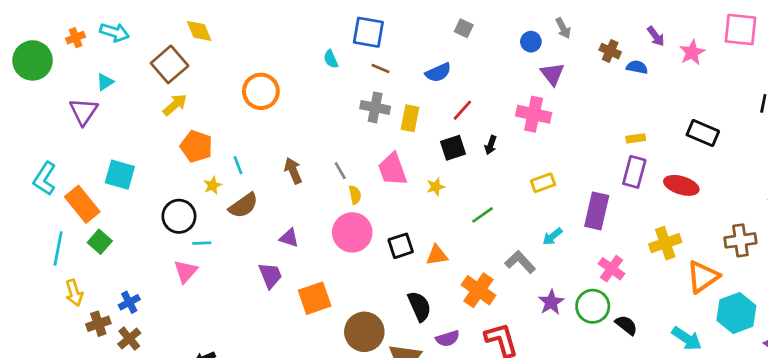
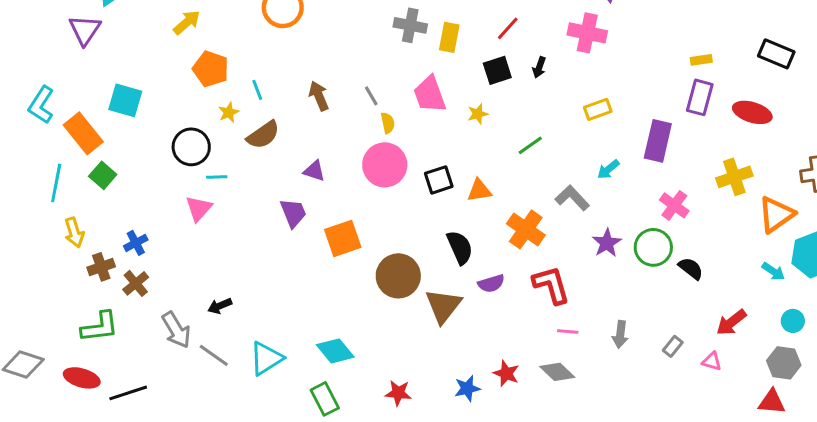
cyan arrow: (687, 339) -> (773, 271), moved, size x0.7

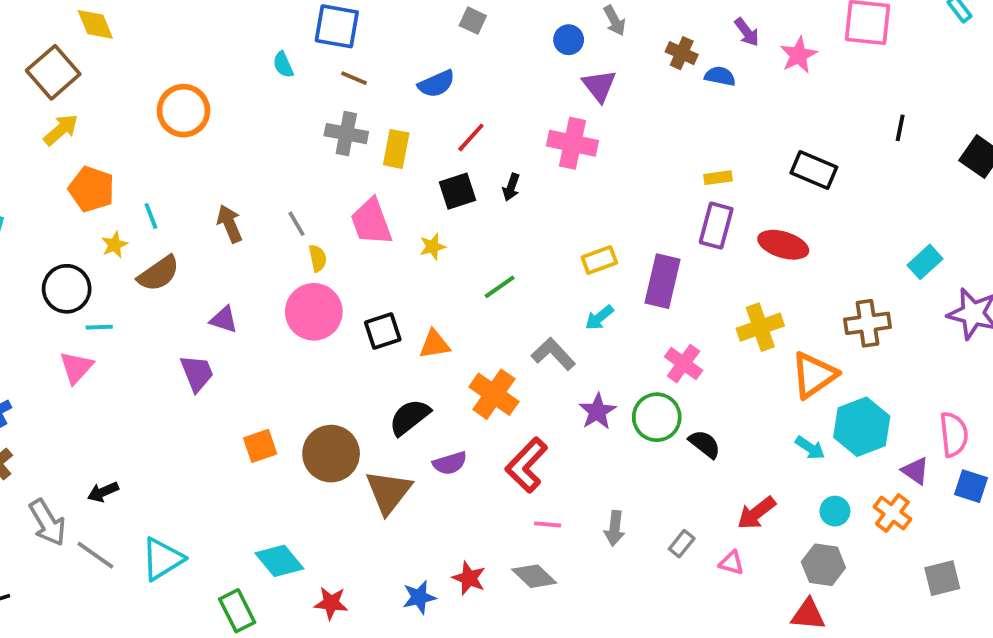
yellow rectangle: (598, 109) -> (599, 260), moved
orange square: (343, 238) -> (260, 446), moved, size x0.7
black semicircle: (460, 247) -> (410, 417), turned -104
red L-shape: (551, 285) -> (526, 465), turned -120
cyan diamond: (335, 351) -> (279, 561), moved

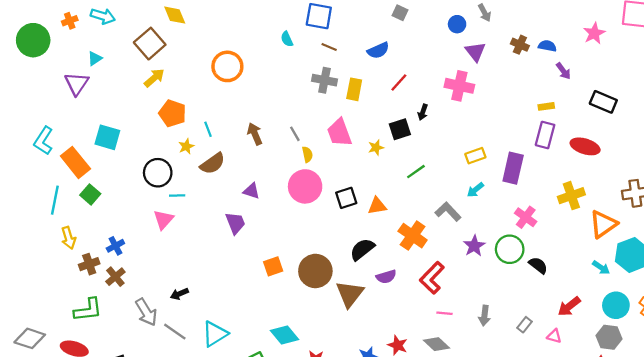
purple arrow: (747, 32) -> (563, 71), moved
brown cross: (682, 53) -> (520, 45), moved
black square: (457, 191) -> (400, 129), moved
cyan circle: (835, 511) -> (616, 305), size x1.5

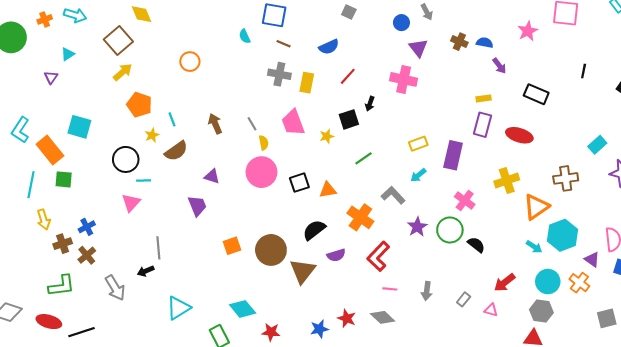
orange circle: (227, 66) -> (190, 62), size x0.7
purple triangle: (77, 84) -> (51, 77), size x0.6
green square: (90, 194) -> (64, 179), turned -36
gray line: (175, 332) -> (158, 248), moved, turned 50

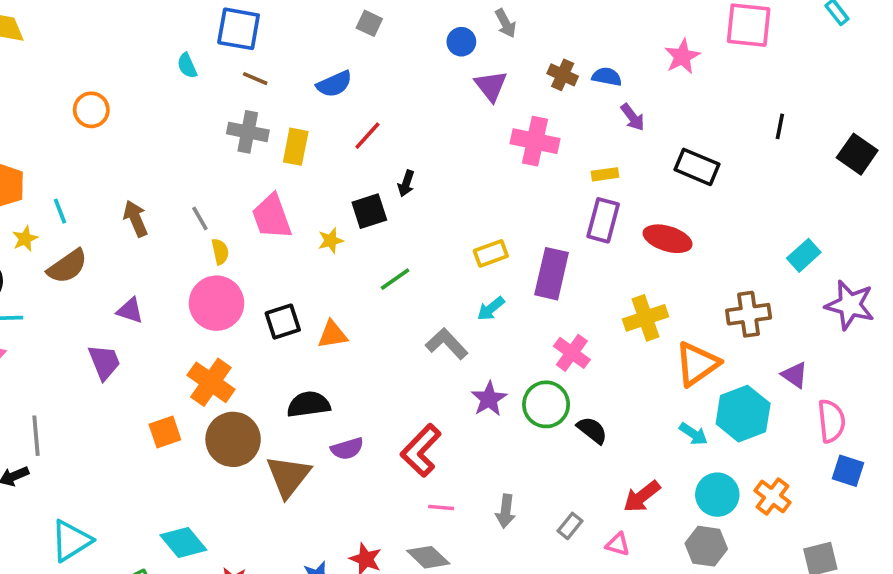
pink cross: (404, 79) -> (535, 141), moved
orange cross: (360, 217) -> (211, 382), moved
black semicircle: (314, 230) -> (309, 404), turned 30
purple triangle: (592, 259) -> (795, 375), moved

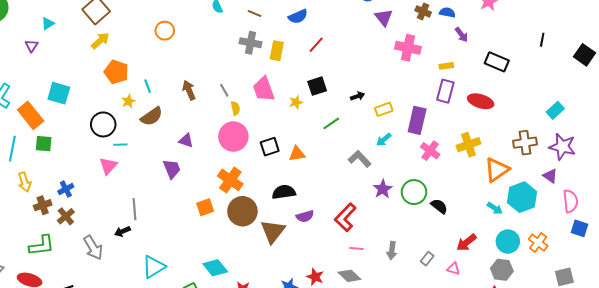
black arrow: (406, 183) -> (357, 96), moved, turned -128
purple star: (850, 305) -> (562, 147), moved
pink cross: (572, 353) -> (430, 151), moved

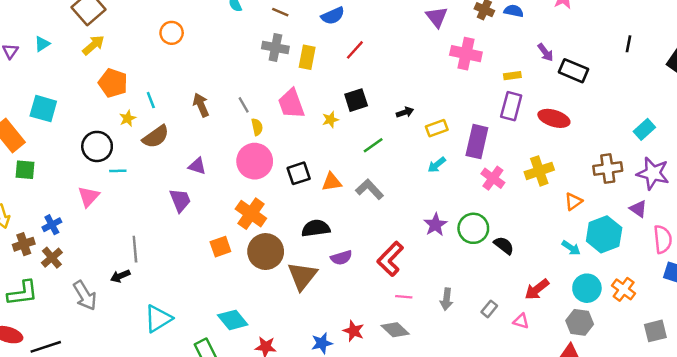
cyan triangle: (48, 24) -> (42, 44), moved
purple arrow: (461, 35) -> (545, 52), moved
gray L-shape: (360, 159) -> (369, 189), moved
pink triangle: (108, 166) -> (89, 197), moved
orange triangle: (497, 170) -> (573, 201), size x0.6

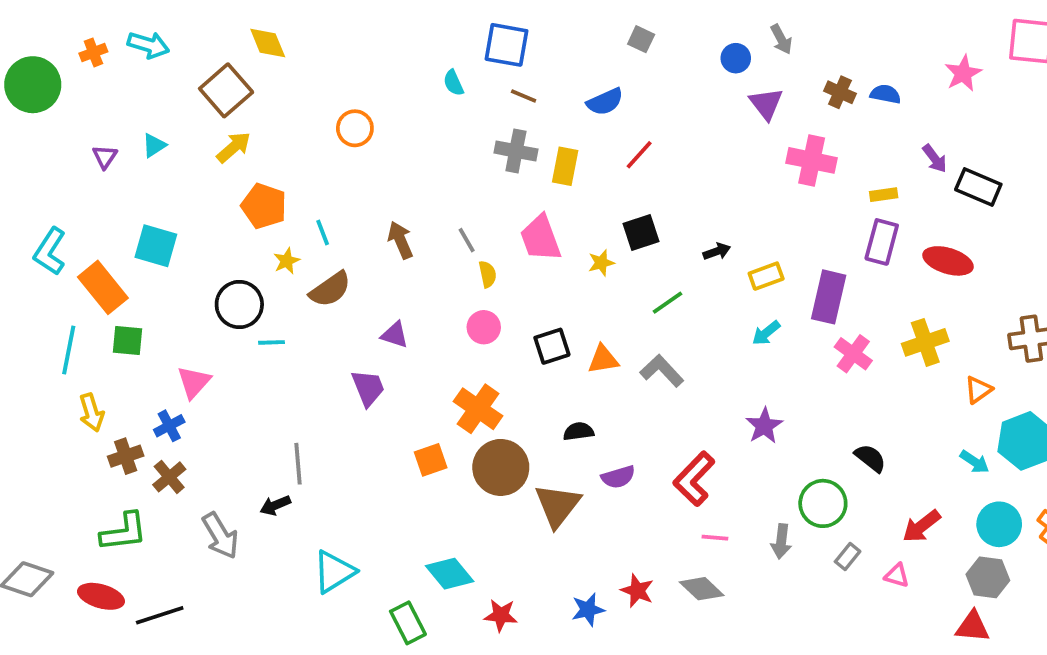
pink circle: (255, 161) -> (484, 327), size x0.6
pink triangle: (89, 197) -> (194, 382), moved
black semicircle: (316, 228) -> (578, 431), size x0.7
green circle: (473, 228) -> (823, 503), moved

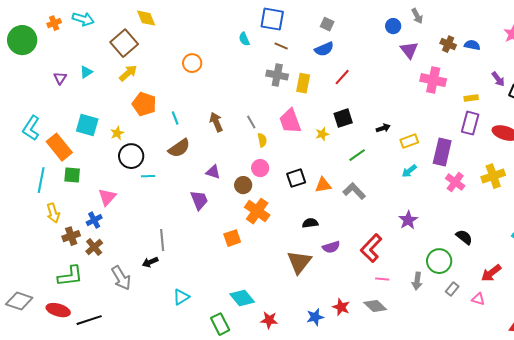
gray square: (641, 39) -> (327, 24), moved
yellow star: (287, 261) -> (117, 133), moved
brown circle: (501, 467) -> (243, 185), moved, size x0.6
cyan triangle: (334, 572) -> (181, 297), size x0.7

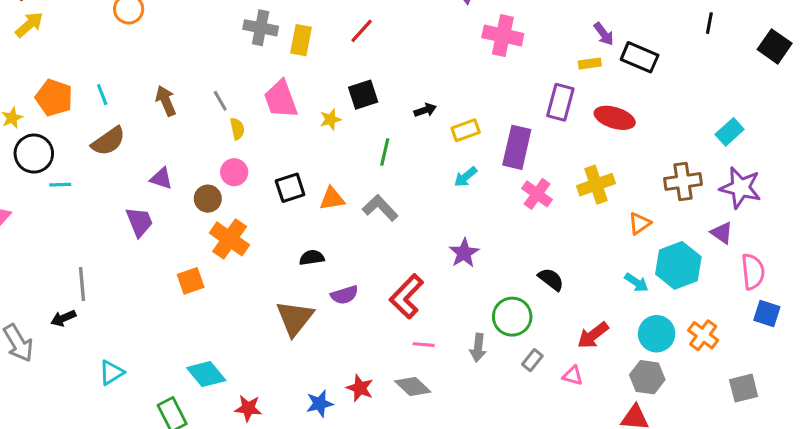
yellow rectangle: (471, 98) -> (590, 63), moved
orange pentagon: (144, 104) -> (54, 98), moved
green line: (357, 155) -> (385, 152), turned -42

